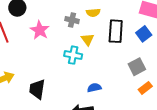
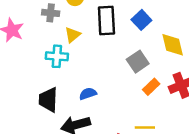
yellow triangle: (88, 39) -> (73, 35), turned 32
black trapezoid: (37, 89) -> (48, 100), moved

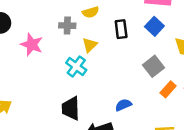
black rectangle: (106, 20) -> (121, 29), size x0.7
cyan cross: (57, 56) -> (76, 66), turned 36
blue semicircle: (88, 94) -> (123, 105), moved

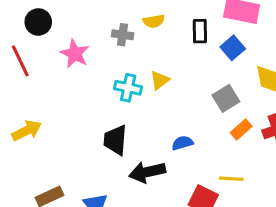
black rectangle: (121, 29) -> (200, 31), moved
yellow triangle: (90, 45) -> (160, 80), moved
cyan cross: (76, 66) -> (128, 88), turned -30

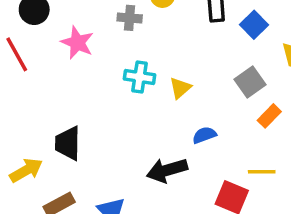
yellow triangle: (160, 80) -> (180, 88), moved
yellow arrow: (27, 131) -> (26, 170), moved
black trapezoid: (115, 140) -> (68, 143), moved

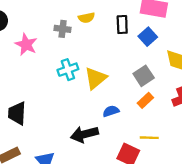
cyan cross: (140, 77) -> (68, 70), turned -30
yellow triangle: (180, 88) -> (96, 78), size x1.5
orange rectangle: (269, 116) -> (145, 100), moved

